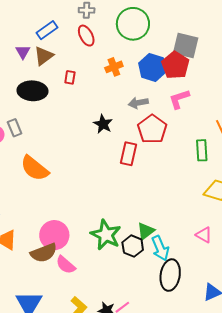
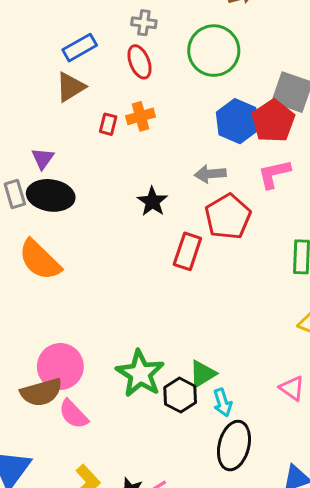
purple triangle: (23, 52) -> (43, 158), moved
orange cross: (114, 67) -> (141, 116), moved
black ellipse: (32, 91) -> (51, 195), moved
cyan arrow: (160, 248) -> (223, 402), size x0.7

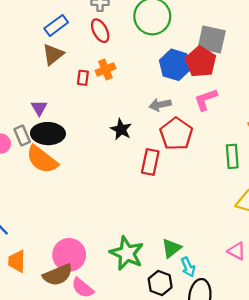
orange semicircle: (40, 260) -> (42, 159), moved
black hexagon: (180, 395) -> (160, 283), moved

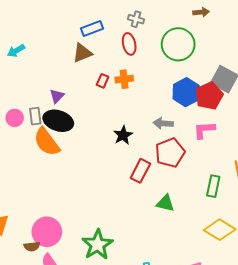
green triangle: (171, 248) -> (165, 203), moved, turned 36
brown semicircle: (58, 275) -> (32, 246), size x0.6

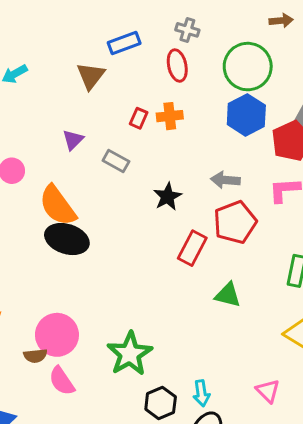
brown triangle: (82, 53) -> (91, 76), moved, turned -30
blue hexagon: (186, 92) -> (246, 115), moved
gray rectangle: (35, 116) -> (116, 161), moved, turned -54
black ellipse: (58, 121) -> (67, 239), moved

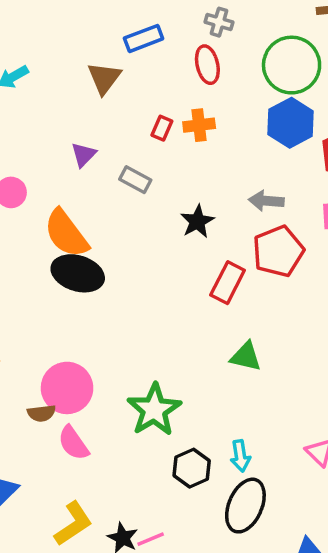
green triangle: (228, 295) -> (246, 357), moved

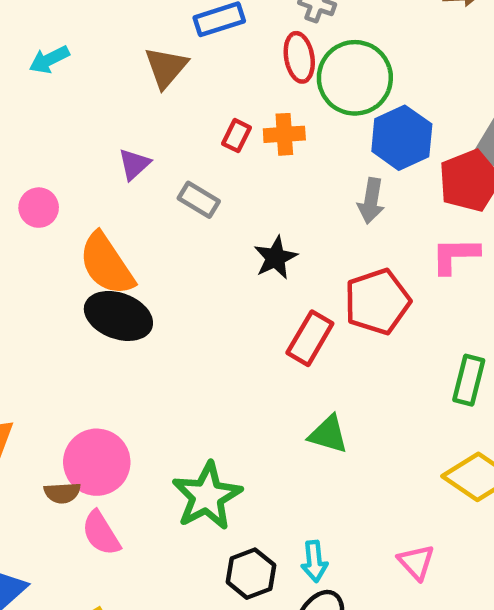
green circle: (292, 65) -> (355, 78), moved
gray arrow: (266, 201) -> (371, 201), moved, turned -88

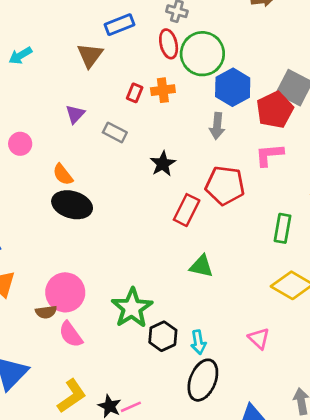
orange semicircle: (107, 264) -> (63, 174), size x0.6
red pentagon: (377, 302) -> (225, 186), turned 30
black hexagon: (251, 574) -> (163, 336), moved

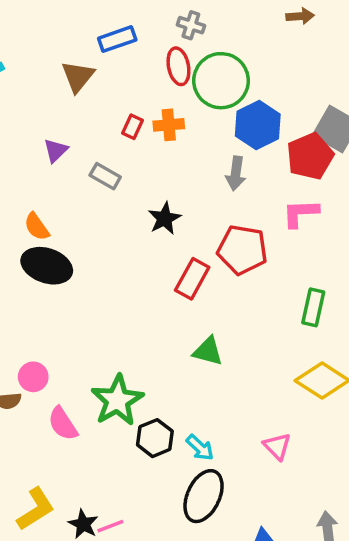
pink circle: (65, 292) -> (33, 377), size x0.6
pink semicircle: (71, 334) -> (63, 424), moved
cyan arrow: (198, 342) -> (200, 448), turned -40

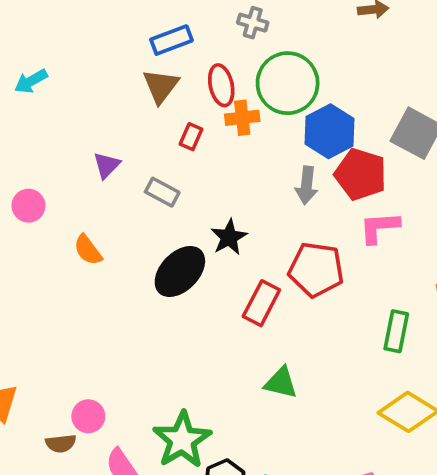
red ellipse: (178, 66) -> (221, 85), moved
brown triangle: (78, 76) -> (161, 86), moved
orange cross: (169, 125) -> (242, 118), moved
red pentagon: (310, 156) -> (361, 174), moved, turned -30
black ellipse: (47, 266) -> (180, 271), moved, turned -63

